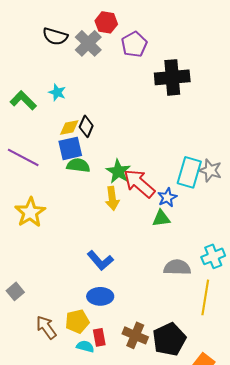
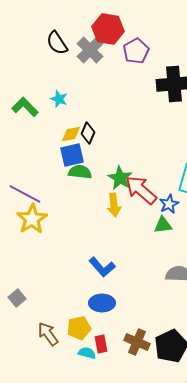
red hexagon: (106, 22) -> (108, 29), size x1.4
black semicircle: (55, 36) -> (57, 43), turned 40
purple line: (23, 157) -> (25, 194), moved

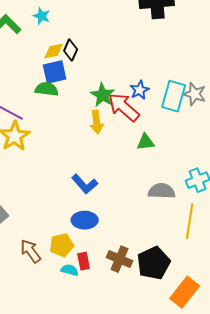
green semicircle: (80, 172) -> (47, 89), moved
blue star: (169, 204) -> (140, 90), moved

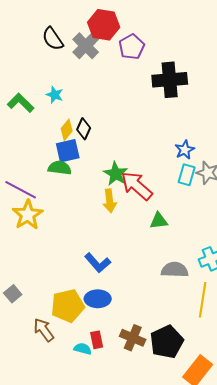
yellow diamond: (54, 51) -> (67, 130), turned -40
blue star: (140, 90) -> (185, 150), moved
cyan rectangle: (174, 96) -> (187, 175), size x0.7
yellow pentagon: (62, 245) -> (68, 306), moved, size x1.4

